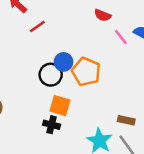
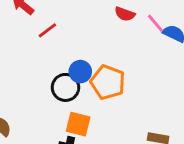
pink line: (121, 37) -> (155, 23), moved

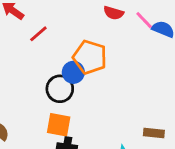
orange pentagon: (108, 82) -> (90, 57), moved
orange square: (78, 124) -> (59, 125), moved

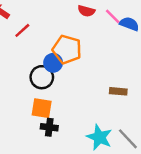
brown rectangle: (154, 133) -> (118, 91), moved

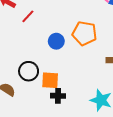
orange pentagon: (67, 49) -> (85, 33), moved
black circle: (42, 77) -> (29, 71), moved

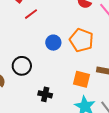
orange square: (50, 80) -> (82, 79), moved

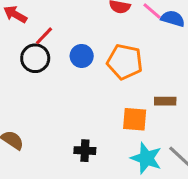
blue circle: (53, 43) -> (82, 56), moved
black circle: (22, 66) -> (35, 58), moved

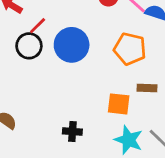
blue circle: (82, 56) -> (72, 45), size x1.6
orange pentagon: (125, 62) -> (130, 49), moved

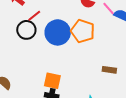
orange pentagon: (130, 49) -> (83, 31), moved
orange square: (119, 104) -> (52, 81), moved

